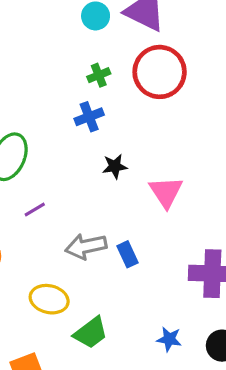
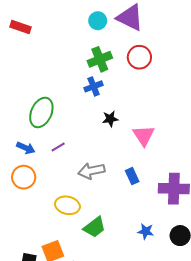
red circle: (160, 72) -> (139, 57), size x0.7
green cross: (99, 75) -> (100, 59), size x1.6
blue rectangle: (128, 254) -> (132, 176), moved

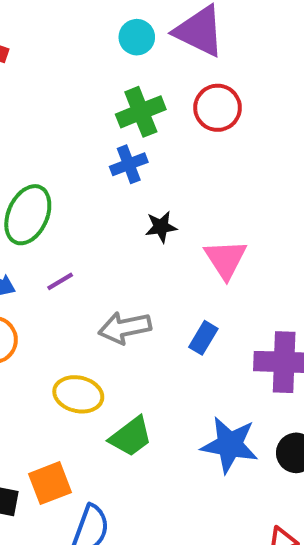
blue rectangle: (132, 176) -> (203, 338), turned 56
blue star: (146, 231) -> (230, 445), size x1.8

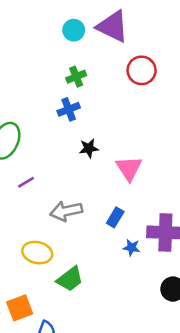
red circle: (218, 108) -> (142, 70), moved
green cross: (141, 112) -> (76, 77), size x0.7
blue star: (230, 445) -> (131, 248), moved, size x0.5

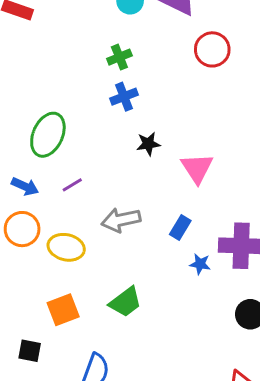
green cross: (76, 77) -> (119, 57), moved
yellow ellipse: (37, 253) -> (66, 247), moved
orange square: (20, 308) -> (63, 310), moved

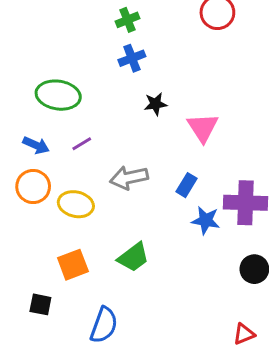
green ellipse: (48, 135) -> (58, 95), turned 75
blue star: (200, 264) -> (206, 220), size x1.4

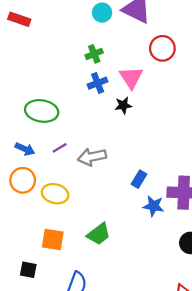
black star: (156, 104) -> (123, 105), moved
pink triangle: (203, 128) -> (131, 77), moved
gray arrow: (129, 178) -> (92, 157), moved
orange square: (73, 265) -> (53, 240), turned 30

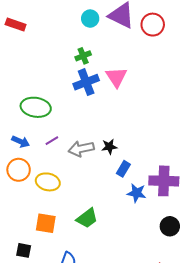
red circle: (162, 48) -> (153, 25), moved
blue cross: (98, 83) -> (86, 82), size x1.4
black star: (123, 105) -> (109, 147), moved

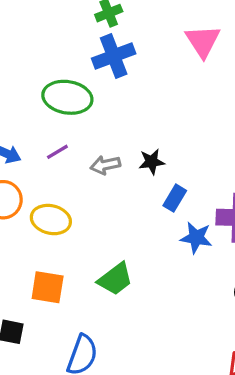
pink triangle: (116, 77) -> (203, 41), moved
green ellipse: (36, 107) -> (67, 97), moved
gray arrow: (81, 149) -> (105, 165), size x0.7

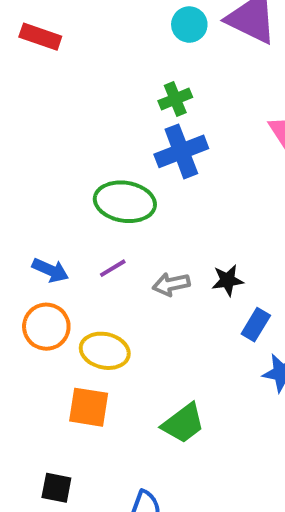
orange square: (48, 287) -> (89, 407), moved

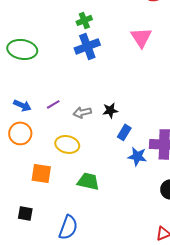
green ellipse: (125, 202) -> (22, 49), moved
yellow ellipse: (105, 351) -> (67, 144), moved
green trapezoid: (183, 423) -> (88, 181), turned -130

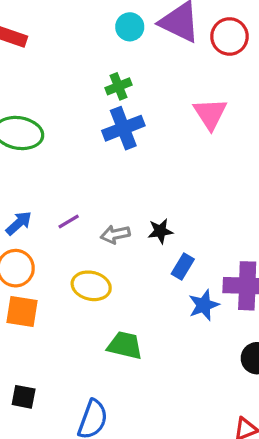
blue arrow: (22, 105) -> (19, 223), turned -66
blue star: (137, 156) -> (204, 305), turned -30
orange square: (41, 173) -> (22, 312), moved

